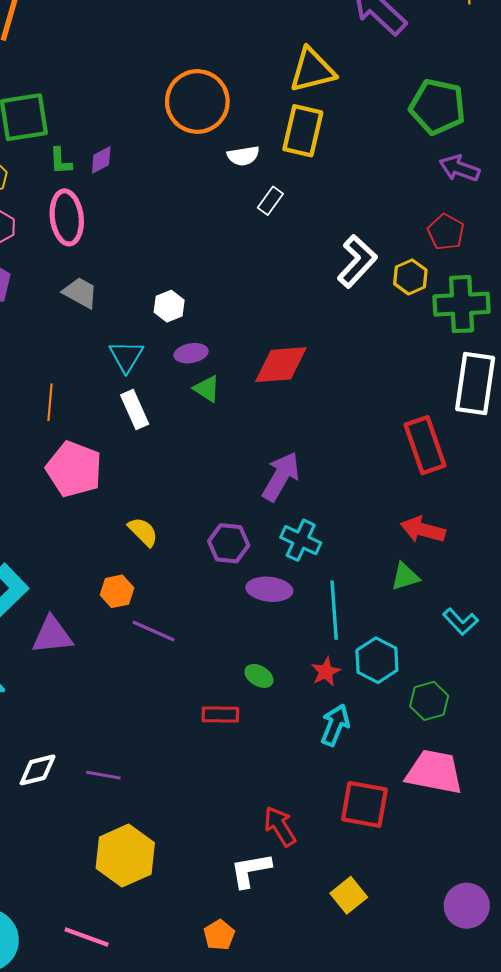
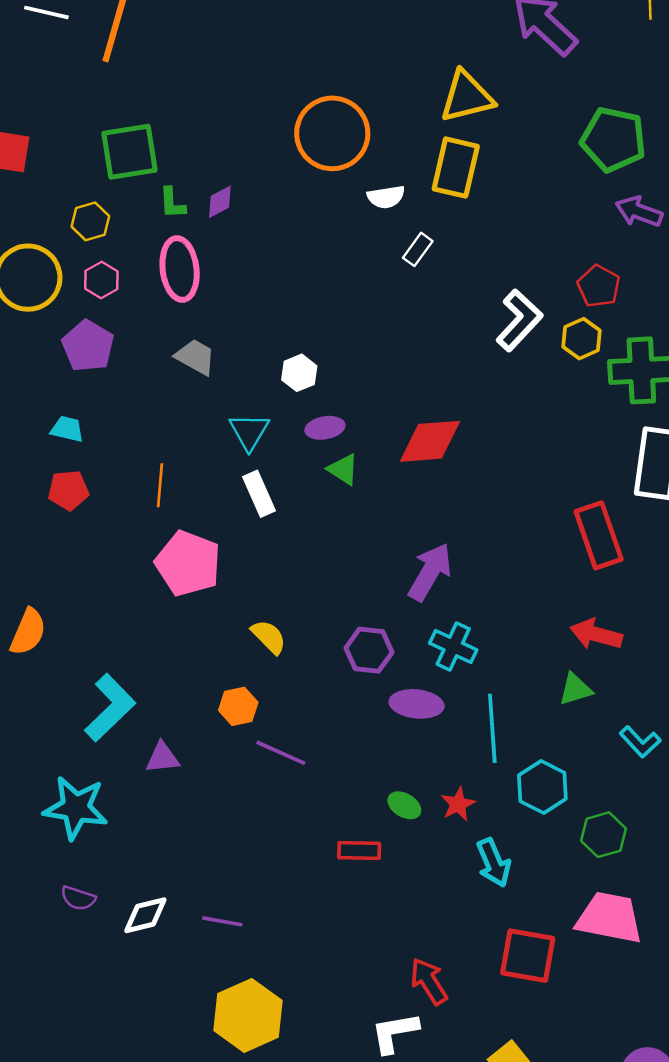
red pentagon: (446, 232) -> (599, 286), moved
purple triangle: (52, 635) -> (162, 758), size x0.7
red star: (326, 672) -> (458, 804), moved
cyan arrow: (335, 725) -> (494, 863), turned 135

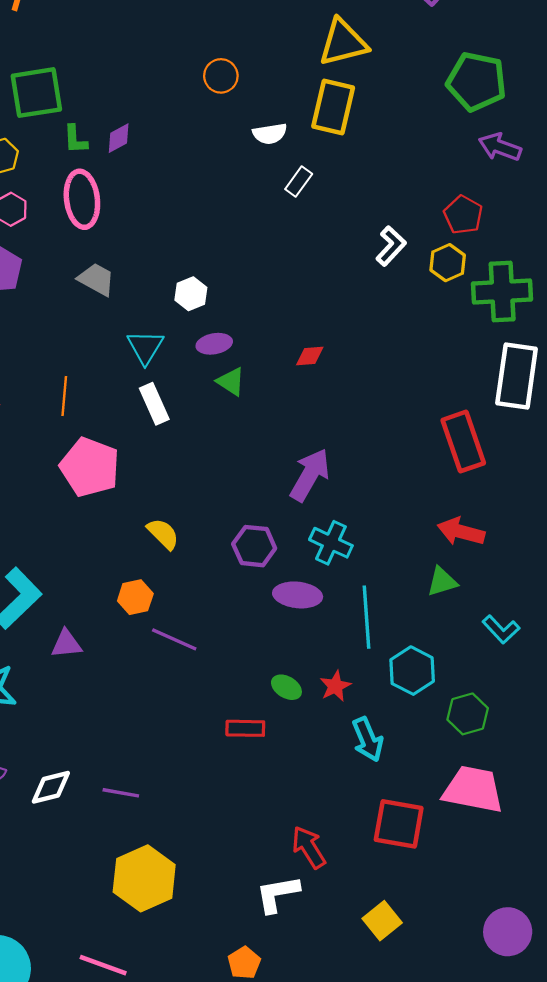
orange circle: (332, 133) -> (221, 76), size x0.5
white L-shape: (519, 320) -> (391, 246), size x0.7
red diamond: (430, 441) -> (310, 356), size x0.5

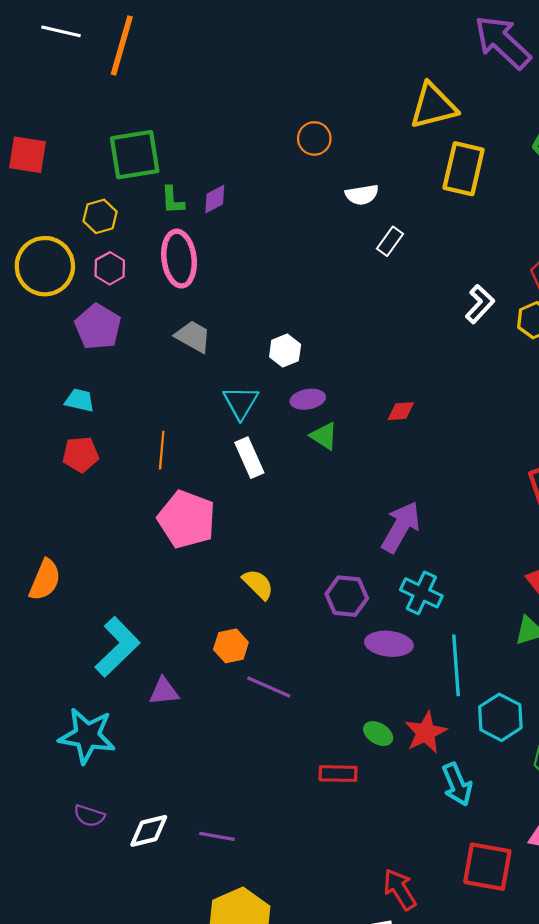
yellow rectangle: (333, 107) -> (464, 169), moved
red star: (335, 686) -> (426, 732), size x1.4

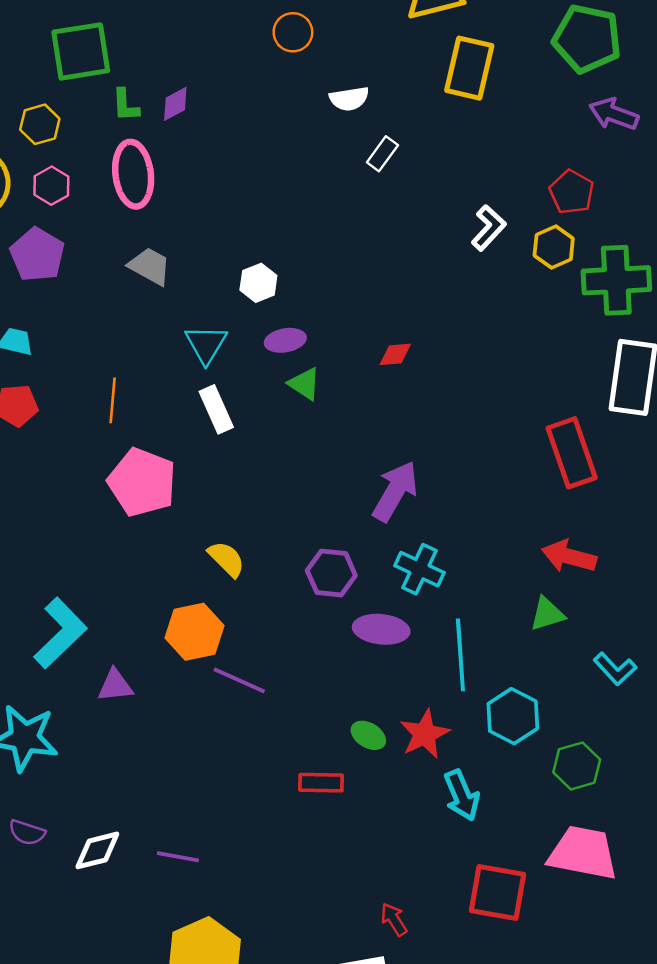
orange hexagon: (231, 646) -> (195, 632), size x1.4
red arrow: (400, 889) -> (394, 919), size x0.7

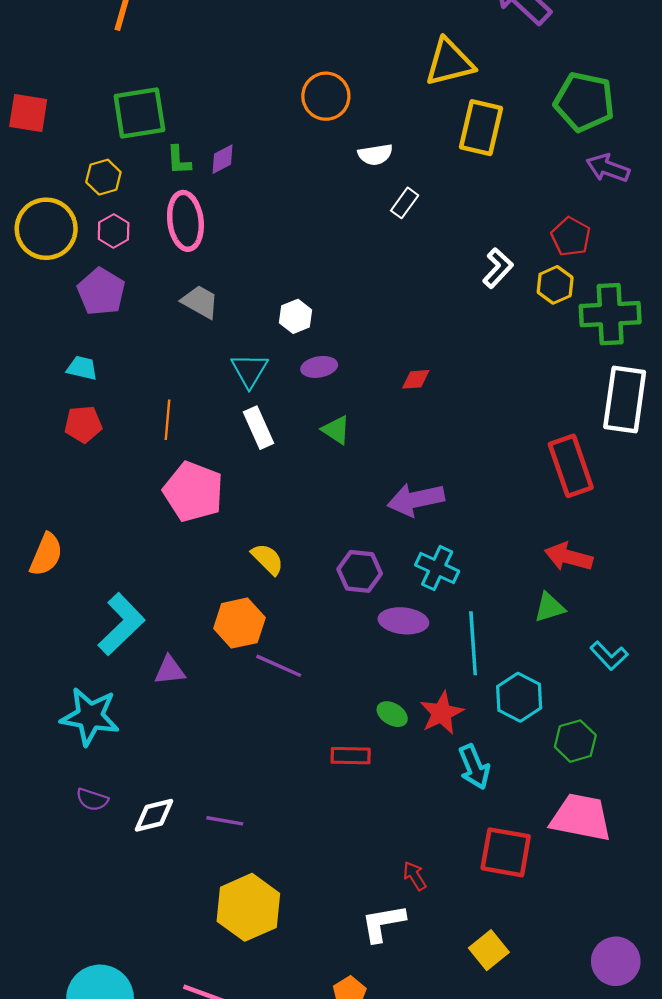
orange circle: (293, 32) -> (326, 96), size x1.4
green triangle: (304, 384) -> (336, 430), moved
purple arrow: (395, 491) -> (416, 500), turned -132

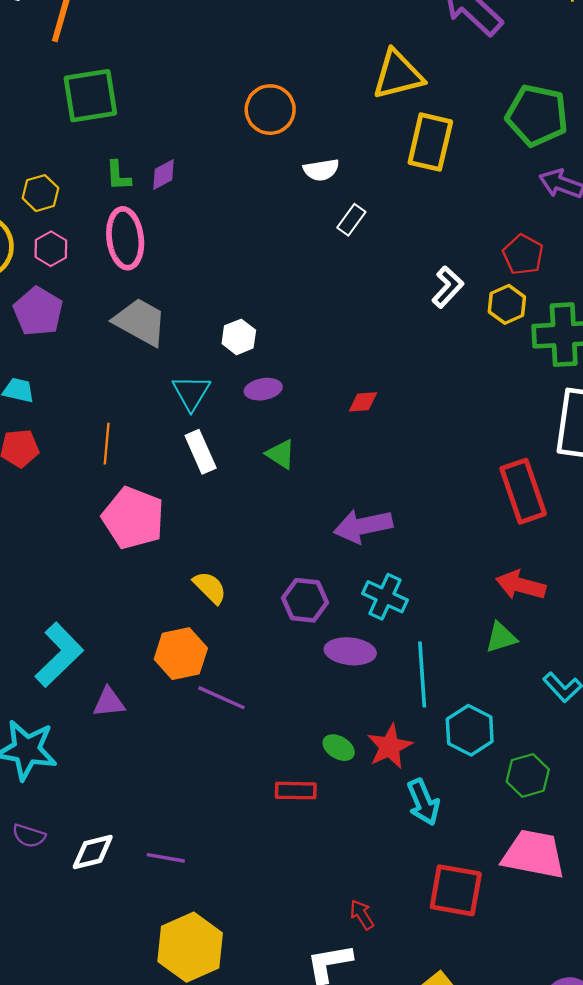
green square: (139, 113) -> (90, 96), moved
gray trapezoid: (200, 302) -> (140, 322), size x1.4

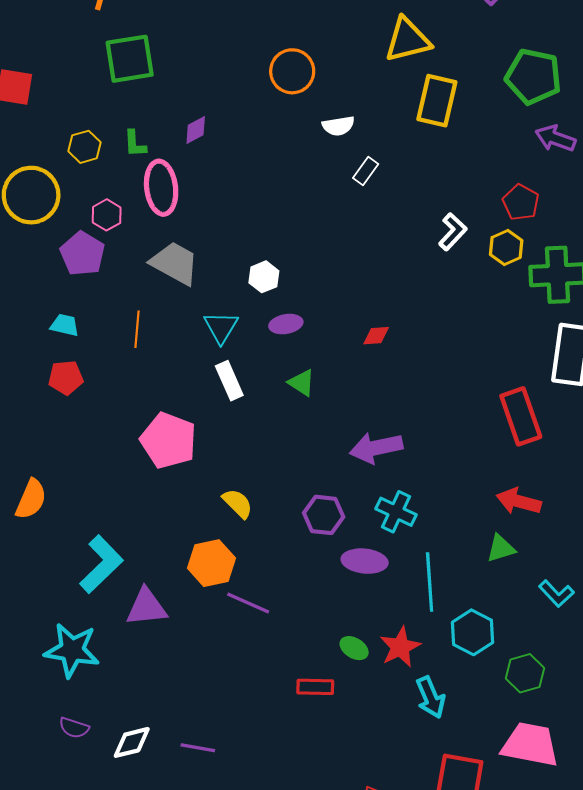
green L-shape: (118, 176) -> (135, 144), moved
pink hexagon: (51, 249) -> (107, 215), moved
orange line: (107, 444) -> (137, 329), moved
purple triangle: (109, 702) -> (146, 607), size x1.4

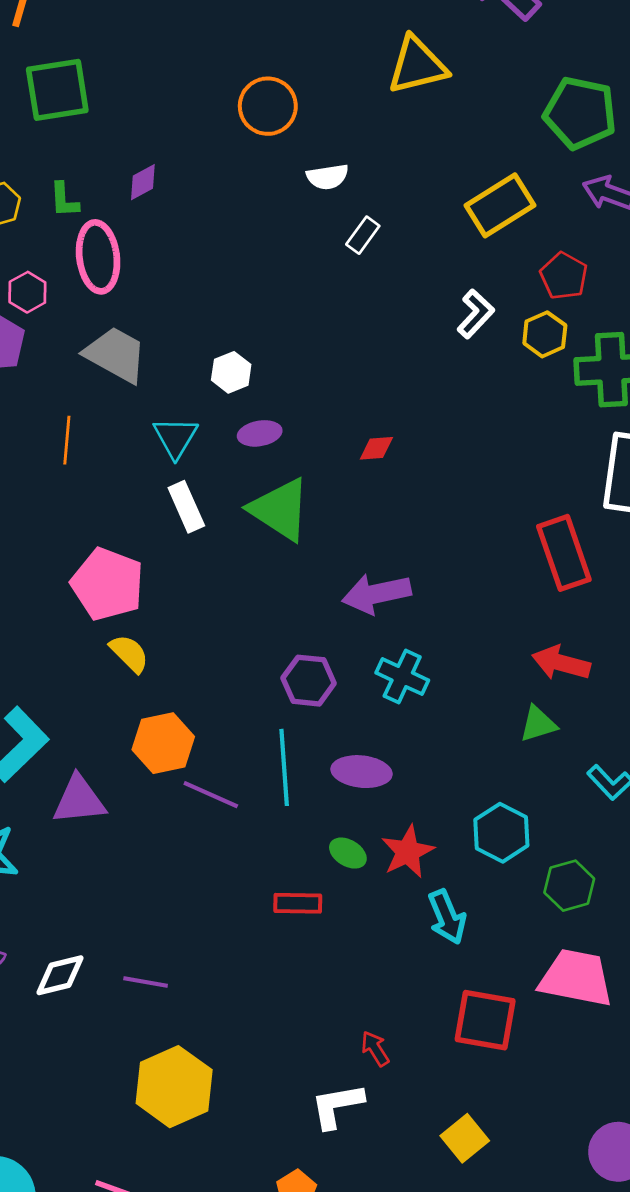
yellow rectangle: (437, 101) -> (500, 205), moved, turned 45
green triangle: (302, 383) -> (280, 509), size x1.8
yellow semicircle: (238, 503) -> (129, 653), moved
purple ellipse: (365, 561) -> (361, 772), moved
cyan line: (430, 582) -> (284, 767), moved

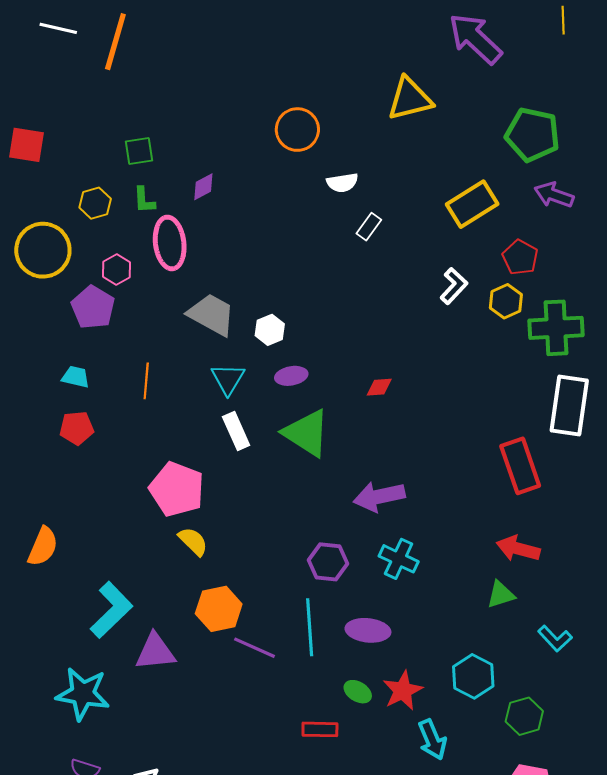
green square: (57, 90) -> (139, 151), moved, size x0.6
gray trapezoid: (116, 355) -> (212, 315), moved

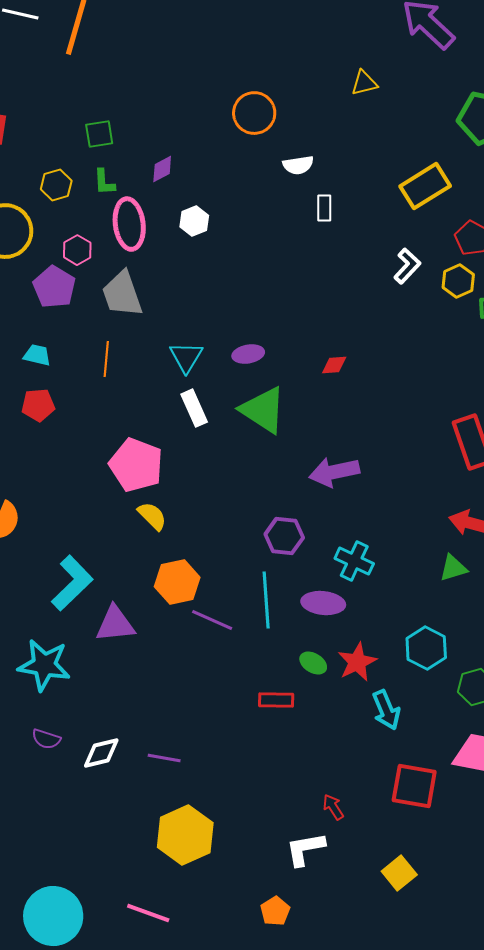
yellow triangle: (410, 99) -> (364, 83), size x0.6
white rectangle: (369, 227) -> (324, 208), turned -36
gray trapezoid: (212, 315) -> (122, 294), moved, turned -138
white hexagon: (270, 330) -> (194, 221), moved
cyan cross: (399, 559) -> (354, 561), moved

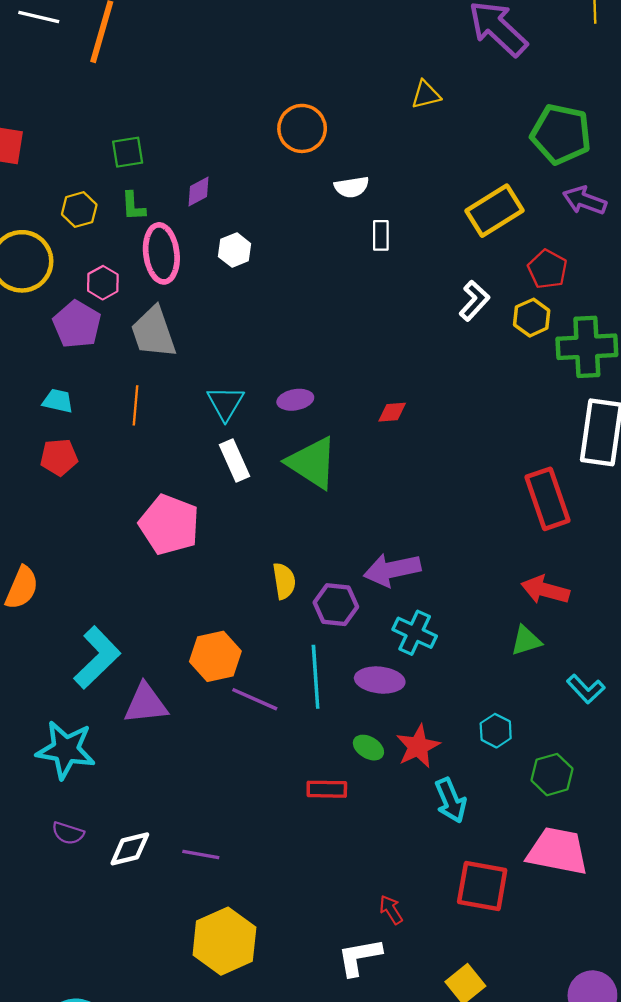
purple arrow: (334, 472) -> (392, 570), moved
yellow semicircle: (152, 516) -> (284, 581), moved, turned 36
cyan hexagon: (426, 648) -> (496, 731), size x0.7

